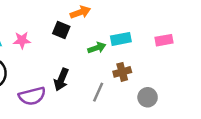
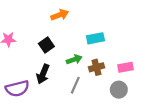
black square: (61, 30) -> (46, 45), moved, turned 32
pink rectangle: (164, 40) -> (126, 67), moved
green arrow: (97, 48) -> (74, 59), moved

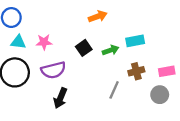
green arrow: (74, 59) -> (111, 50), moved
black arrow: (43, 74) -> (60, 98), moved
purple semicircle: (17, 88) -> (53, 70), moved

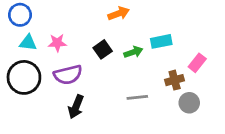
brown cross: (136, 71) -> (175, 80), moved
pink rectangle: (167, 71) -> (197, 63), moved, turned -42
gray line: (114, 90) -> (137, 97), turned 60

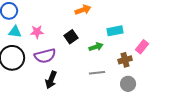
green arrow: (133, 52) -> (96, 47), moved
gray circle: (189, 103) -> (128, 84), moved

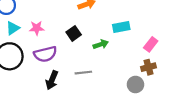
cyan triangle: (15, 32) -> (13, 28), turned -40
brown cross: (125, 60) -> (149, 67), moved
gray line: (97, 73) -> (83, 73), moved

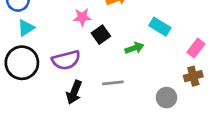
cyan rectangle: (121, 27) -> (160, 27), turned 42
pink star: (37, 28) -> (82, 17), moved
gray circle: (135, 85) -> (166, 98), moved

